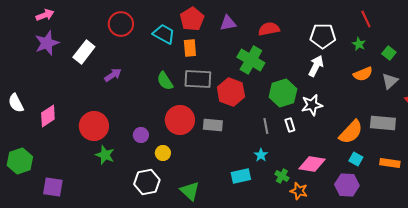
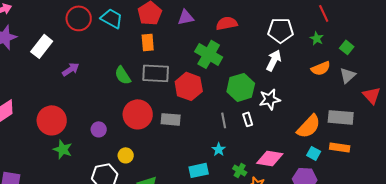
cyan trapezoid: (164, 34) -> (112, 18), moved
yellow circle: (163, 153) -> (126, 155), moved
orange rectangle: (390, 163) -> (340, 147), moved

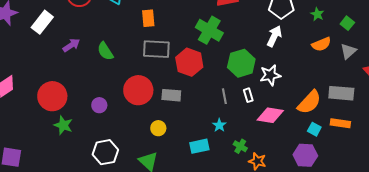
green semicircle: (123, 75) -> (105, 51), moved
yellow circle: (126, 155) -> (158, 128), moved
pink diamond: (270, 158) -> (270, 115), moved

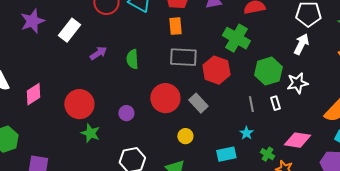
green semicircle: (105, 51) -> (132, 59), turned 30
gray rectangle: (171, 95) -> (198, 103), turned 42
pink diamond: (270, 115) -> (297, 140), moved

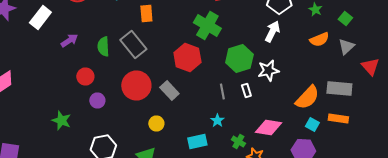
gray rectangle: (183, 57) -> (133, 44), moved, turned 48
red circle: (79, 104) -> (85, 76), moved, size x0.6

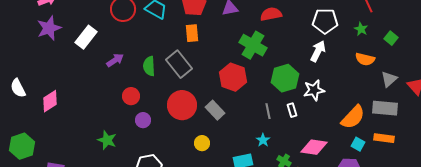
orange semicircle: (319, 40) -> (365, 59), turned 36
gray triangle: (346, 46) -> (389, 79), moved

